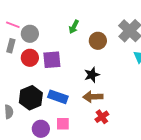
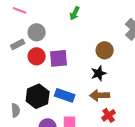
pink line: (13, 25) -> (20, 10), moved
green arrow: (74, 27) -> (75, 13), moved
brown circle: (98, 41) -> (105, 50), moved
gray rectangle: (11, 46) -> (18, 44), turned 48

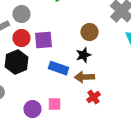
blue rectangle: (65, 95) -> (58, 68), moved
black hexagon: (38, 96) -> (16, 62), moved

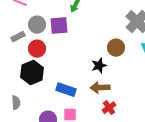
brown circle: (89, 32) -> (116, 48), moved
purple square: (43, 40) -> (59, 26), moved
blue rectangle: (58, 68) -> (66, 90), moved

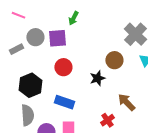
red circle: (37, 49) -> (63, 67), moved
brown arrow: (100, 88) -> (126, 102), moved, turned 48
gray semicircle: (16, 103) -> (27, 115), moved, size x1.5

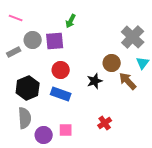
blue rectangle: (64, 102) -> (61, 94), moved
brown arrow: (126, 102) -> (128, 81), moved

